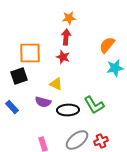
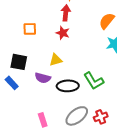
orange square: (30, 53) -> (30, 29), size x0.6
black square: (19, 76) -> (19, 62), moved, turned 30
yellow triangle: (56, 84) -> (56, 60), turned -40

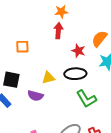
red star: (63, 33) -> (78, 51), moved
black ellipse: (68, 86) -> (75, 74), moved

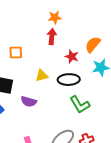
yellow triangle: (48, 78) -> (42, 76), moved

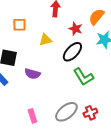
yellow triangle: (42, 76) -> (45, 40), moved
black ellipse: (69, 80) -> (72, 52), turned -45

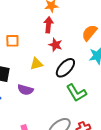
red star: (75, 29) -> (55, 45), moved
yellow triangle: (45, 40) -> (36, 64), moved

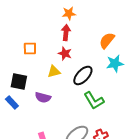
red star: (55, 45) -> (65, 53), moved

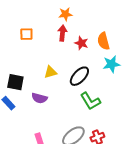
orange semicircle: (107, 40) -> (103, 41), turned -54
orange square: (30, 48) -> (26, 34), moved
red star: (65, 53) -> (81, 43), moved

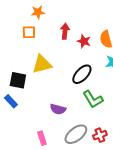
orange star: (65, 14) -> (38, 12), moved
yellow triangle: (50, 72) -> (42, 64), moved, size x1.5
purple semicircle: (39, 98) -> (58, 109), moved

